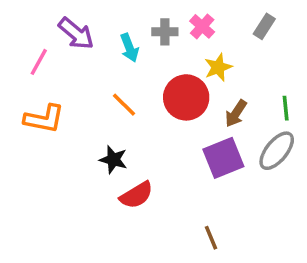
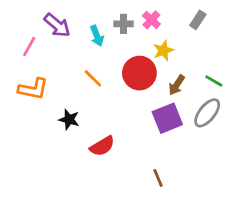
green line: (286, 108) -> (214, 81), turned -54
black star: (113, 160) -> (69, 120), moved

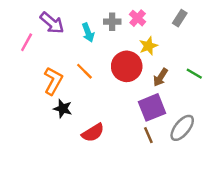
orange L-shape: (33, 89) -> (53, 81), moved, turned -72
gray ellipse: (207, 113) -> (182, 128), moved
brown line: (158, 178) -> (148, 135), moved

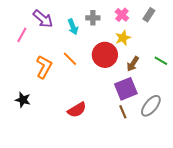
pink cross: (138, 18) -> (122, 15), moved
black star: (63, 109) -> (23, 100), moved

